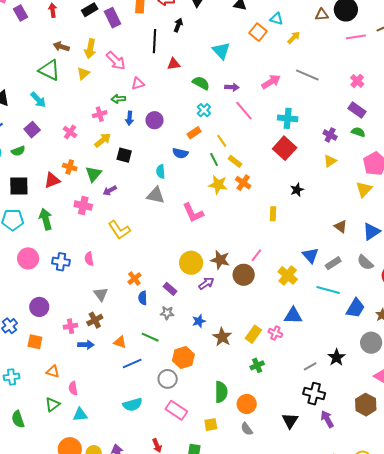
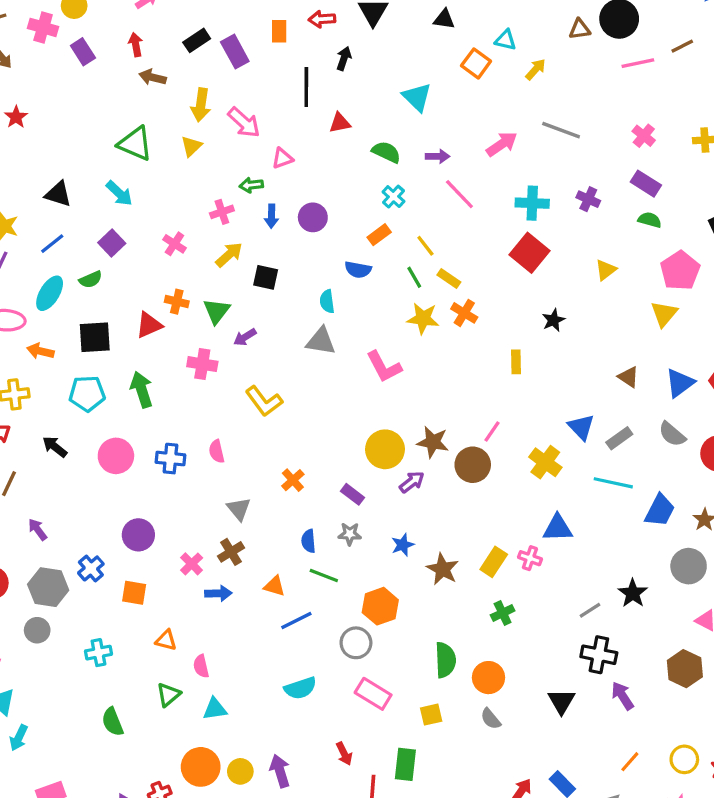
brown arrow: (61, 47) -> (153, 77), moved
purple cross: (330, 135) -> (588, 199), moved
blue semicircle: (143, 298) -> (309, 541), moved
pink cross: (71, 326) -> (192, 564), turned -32

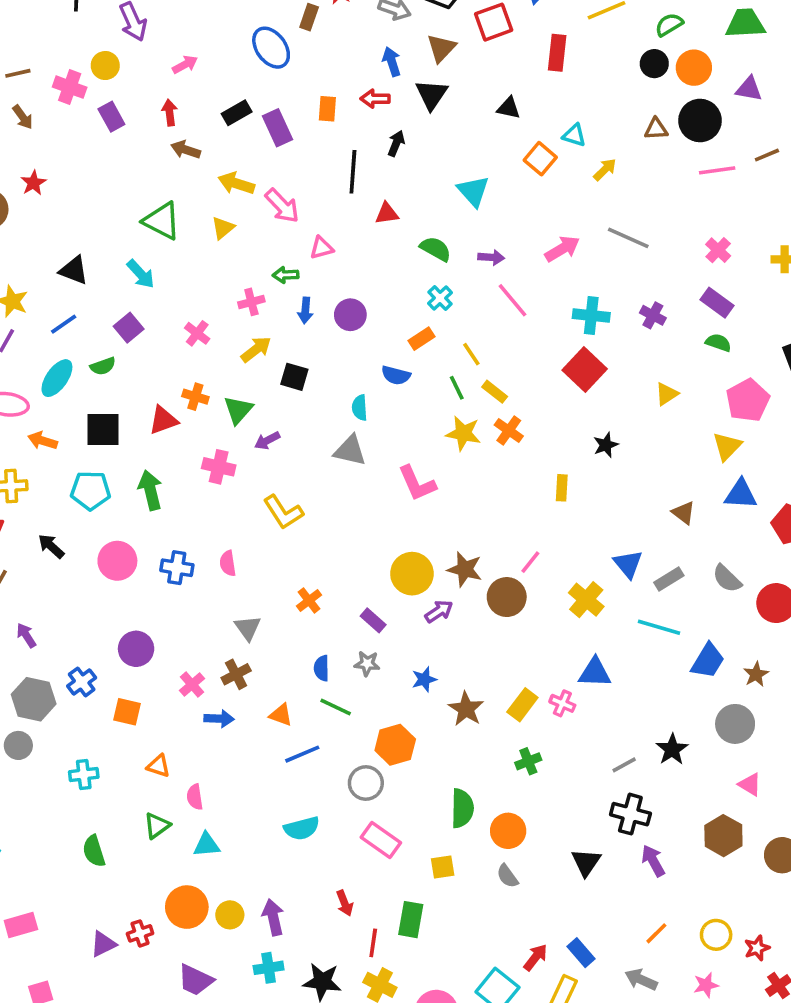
yellow arrow: (201, 105) -> (236, 183), turned 96
blue triangle: (680, 383) -> (741, 494), moved, turned 36

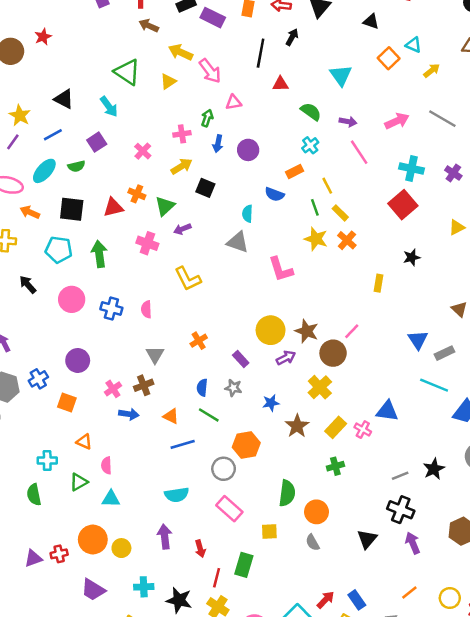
purple rectangle: (277, 128) -> (213, 18), turned -45
green arrow: (286, 275) -> (207, 118), turned 105
yellow cross: (586, 600) -> (320, 387), moved
cyan cross: (84, 774) -> (47, 461), moved
purple arrow: (273, 917) -> (165, 537), moved

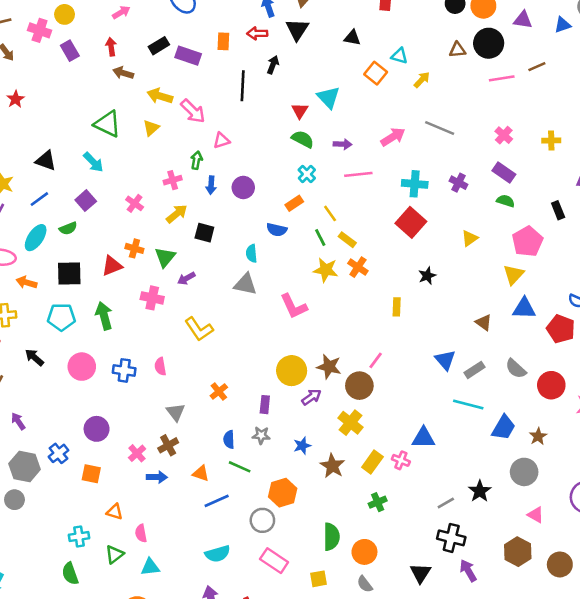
red triangle: (280, 84) -> (300, 111), moved, turned -49
pink line: (359, 152) -> (358, 174), turned -55
purple rectangle: (241, 359) -> (265, 405), turned 56

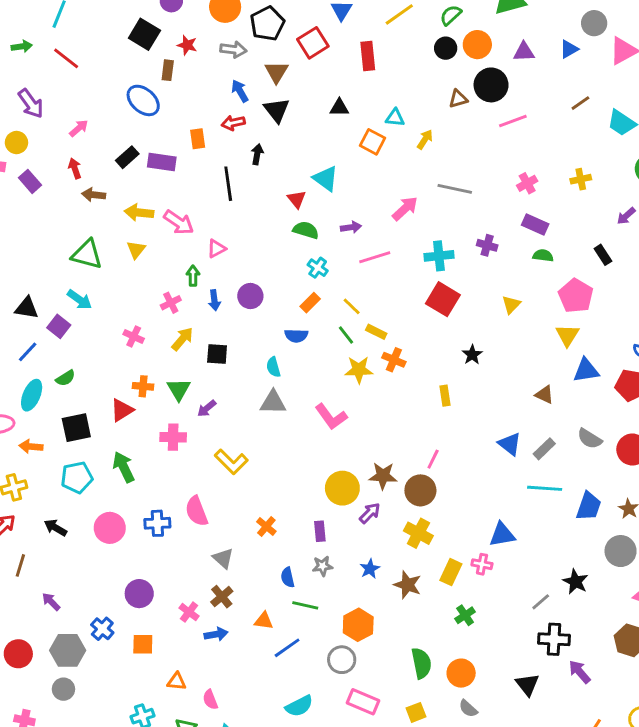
brown line: (537, 67) -> (580, 103), moved
pink cross: (504, 135) -> (527, 183), turned 30
purple square: (86, 201) -> (59, 326), moved
pink semicircle: (160, 366) -> (197, 511), size x1.5

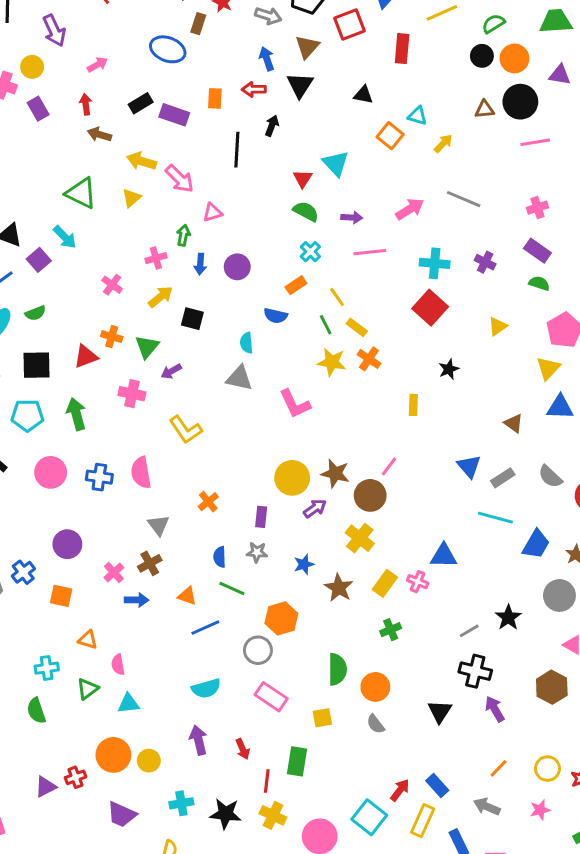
blue ellipse: (143, 100) -> (168, 49), turned -32

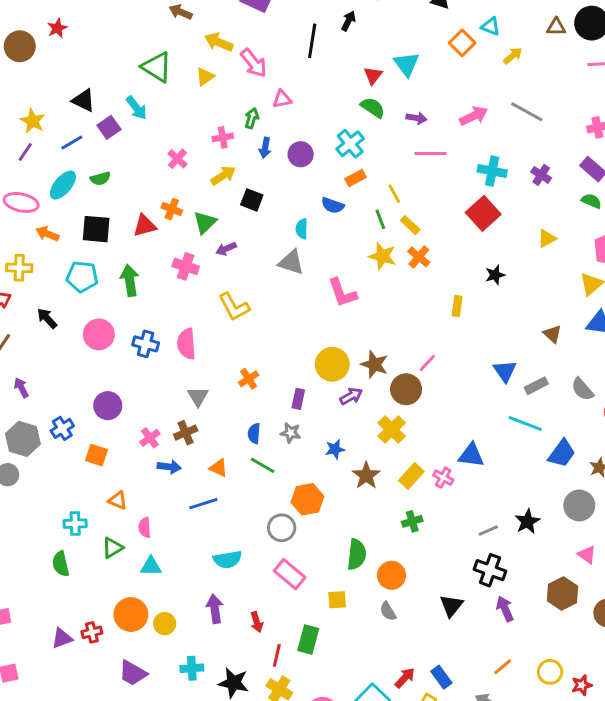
cyan cross: (310, 252) -> (350, 144), moved, size x1.4
blue line: (205, 628) -> (203, 504), moved

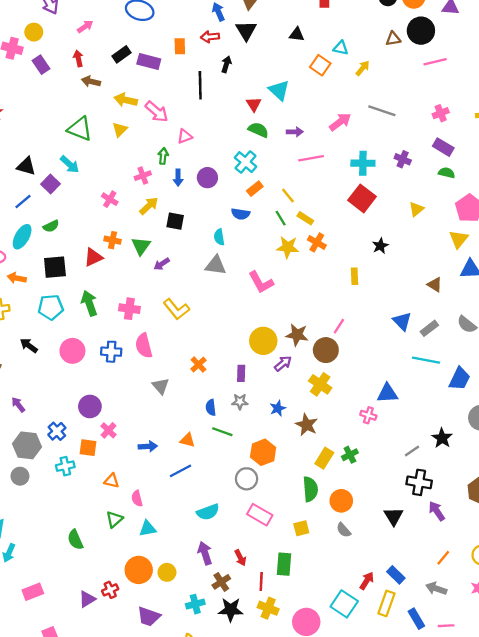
pink cross: (186, 266) -> (129, 309), moved
brown cross: (186, 433) -> (221, 582), moved
pink cross: (150, 438) -> (108, 430), moved
yellow rectangle: (411, 476) -> (324, 458), moved
cyan cross: (75, 524) -> (65, 466), moved

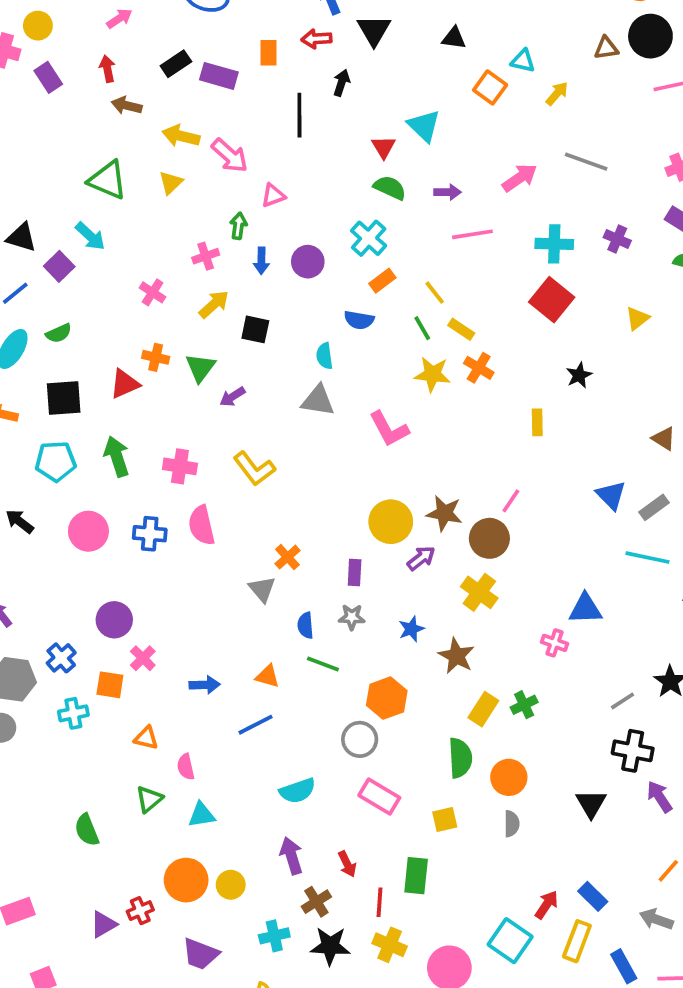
gray triangle: (161, 386) -> (262, 589), moved
gray semicircle: (344, 530) -> (512, 824), turned -140

